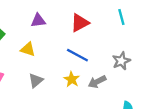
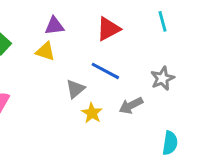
yellow triangle: (28, 49) -> (45, 51), moved
yellow star: (72, 79) -> (92, 113), moved
gray triangle: (36, 80) -> (75, 89), moved

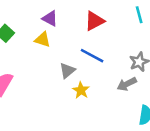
purple triangle: (54, 26) -> (50, 18), turned 35
gray arrow: (131, 105) -> (127, 84), moved

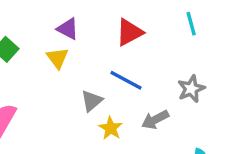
yellow triangle: (43, 40) -> (57, 58), turned 35
gray arrow: (127, 84) -> (155, 120), moved

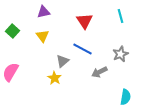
purple triangle: (68, 29) -> (44, 12), moved, turned -40
red triangle: (129, 32) -> (84, 21), turned -36
yellow star: (111, 128) -> (54, 78), moved

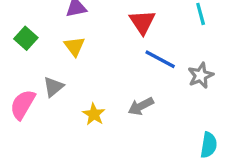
blue line: (82, 49) -> (160, 59), moved
gray triangle: (62, 61) -> (53, 87), moved
gray arrow: (100, 72) -> (141, 106), moved

